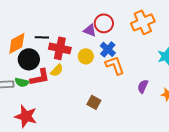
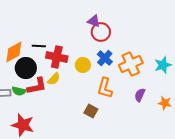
orange cross: (143, 22) -> (131, 64), moved
purple triangle: (90, 30) -> (94, 21), moved
orange L-shape: (115, 65) -> (105, 88), moved, turned -145

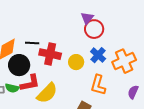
purple triangle: (94, 21) -> (87, 18), turned 48
yellow semicircle: (54, 79) -> (47, 93), moved, size x1.6

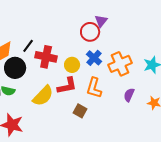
purple triangle: (87, 18) -> (101, 21), moved
black line: (32, 43) -> (28, 46), turned -56
red L-shape: (30, 83) -> (67, 86), moved

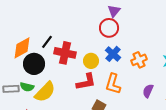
purple triangle: (101, 21) -> (114, 11), moved
orange cross: (120, 64) -> (139, 60), size x0.7
yellow semicircle: (43, 96) -> (45, 92), moved

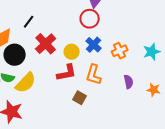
black line: (47, 42) -> (29, 22), moved
red cross: (65, 53) -> (46, 44), turned 35
purple semicircle: (148, 91) -> (129, 82), turned 144

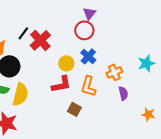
red cross: (46, 44) -> (40, 40), moved
orange cross: (120, 51) -> (114, 72), moved
yellow semicircle: (26, 83) -> (20, 94), turned -30
orange star: (154, 90) -> (148, 114), moved

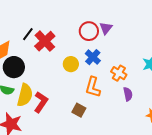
purple triangle: (89, 13) -> (106, 28), moved
orange cross: (114, 72) -> (119, 73), turned -35
red L-shape: (61, 84) -> (41, 102), moved, turned -45

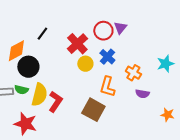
red cross: (45, 41) -> (77, 44), moved
purple semicircle: (128, 94) -> (142, 94), turned 112
brown square: (79, 110) -> (93, 110), size x1.6

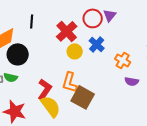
black line: (42, 34) -> (32, 21), turned -32
orange L-shape: (107, 87) -> (70, 82), moved
yellow semicircle: (39, 95) -> (51, 106), moved, turned -50

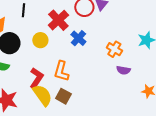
blue cross: (97, 44) -> (78, 38), moved
yellow circle: (75, 51) -> (40, 40), moved
brown square: (83, 97) -> (63, 96), moved, size x0.7

